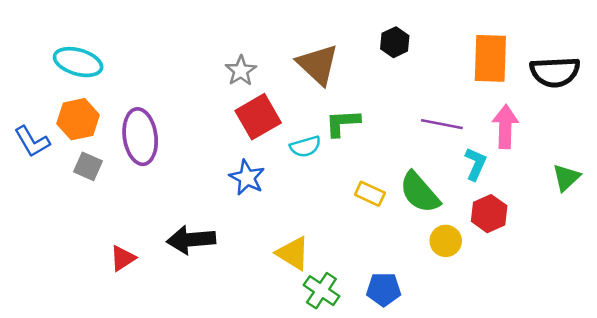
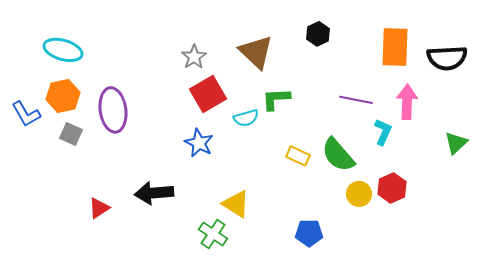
red hexagon: (489, 214) -> (392, 188), moved
green cross: (321, 291) -> (213, 234), moved

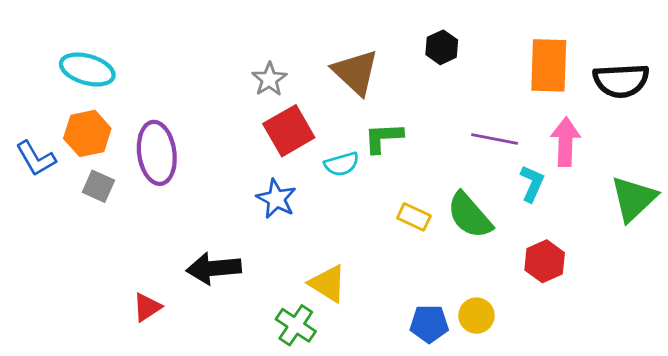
green triangle: (456, 143) -> (634, 199), size x1.5
yellow circle: (359, 194) -> (476, 316), moved
red triangle: (99, 208) -> (147, 307), moved

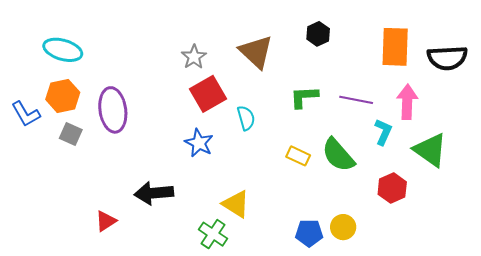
green L-shape: (383, 138) -> (304, 97), moved
cyan semicircle: (342, 164) -> (246, 118), turned -90
green triangle: (634, 199) -> (430, 150), moved, turned -42

